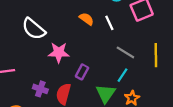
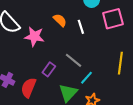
pink star: (59, 52) -> (34, 36), moved
gray line: (125, 52) -> (74, 60), moved

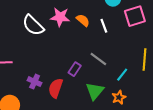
pink star: (34, 36) -> (60, 17), moved
cyan line: (86, 78) -> (122, 75), moved

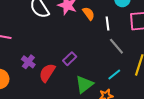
gray line: (98, 59) -> (116, 46), moved

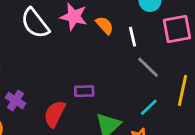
purple rectangle: (70, 59) -> (84, 91), turned 48
purple cross: (28, 62) -> (15, 100), moved

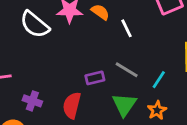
white line: (133, 37) -> (127, 28), moved
gray line: (148, 67) -> (127, 70), moved

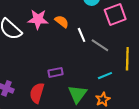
gray line: (127, 70) -> (100, 45), moved
cyan line: (159, 80) -> (105, 76), turned 32

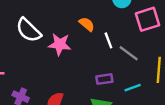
pink star: (38, 19) -> (60, 44), moved
purple rectangle: (56, 72) -> (104, 79), moved

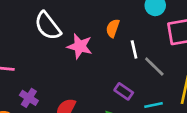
orange semicircle: (87, 24) -> (113, 28), turned -119
purple rectangle: (104, 79) -> (124, 91), turned 35

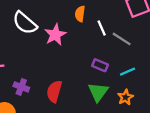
pink star: (80, 46) -> (55, 35), turned -30

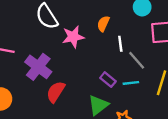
cyan line: (128, 72) -> (131, 83), moved
purple cross: (21, 87) -> (38, 67), moved, size x1.6

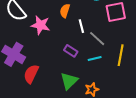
pink star: (73, 37) -> (40, 25), turned 30
purple rectangle: (108, 80) -> (71, 51), moved

